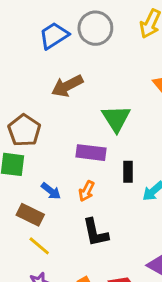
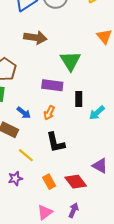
brown arrow: (67, 86) -> (35, 38), turned -145
yellow line: (39, 246) -> (26, 155), moved

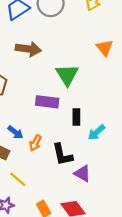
orange arrow: (49, 113) -> (35, 143), moved
black L-shape: (56, 142) -> (62, 155), moved
purple triangle: (100, 166) -> (82, 173), moved

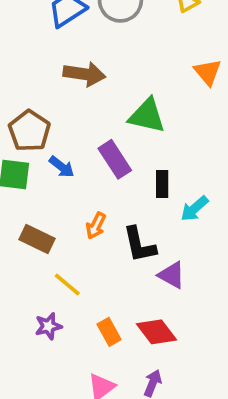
green triangle: (67, 75) -> (147, 116), turned -45
purple rectangle: (47, 102) -> (115, 159), turned 50
blue arrow: (15, 132) -> (62, 167), moved

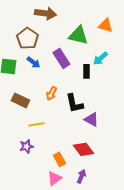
orange triangle: (208, 72) -> (105, 25), moved, turned -35
brown pentagon: (29, 131) -> (27, 38), moved
cyan arrow: (194, 209) -> (100, 58), moved
yellow line: (67, 284) -> (36, 124), turned -49
orange rectangle: (109, 332) -> (59, 159), moved

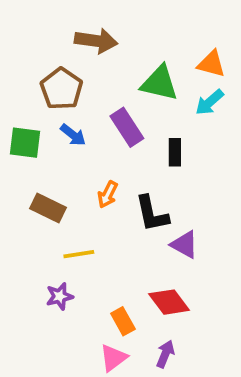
cyan arrow: (100, 58) -> (209, 102), moved

